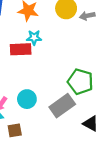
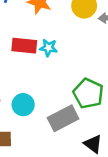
cyan star: (34, 38) -> (48, 48), moved

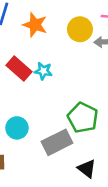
red rectangle: (24, 46) -> (19, 69), turned 35

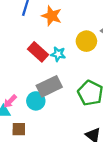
yellow circle: (80, 29) -> (86, 41), moved
gray rectangle: (57, 142) -> (49, 86), moved

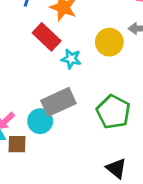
red rectangle: (38, 52) -> (47, 37), moved
brown square: (19, 129) -> (17, 144), moved

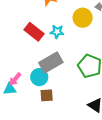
red rectangle: (47, 37) -> (34, 32), moved
brown square: (17, 144) -> (47, 95), moved

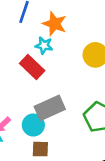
cyan star: (57, 32) -> (44, 45), moved

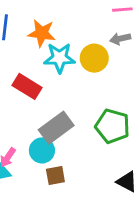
cyan star: (44, 45) -> (59, 58), moved, size x1.5

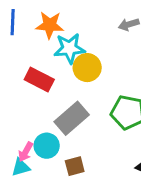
yellow circle: (94, 58) -> (87, 68), moved
cyan circle: (42, 150) -> (47, 146), moved

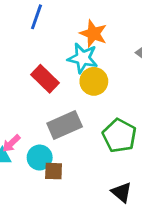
orange star: (50, 25) -> (93, 34), moved
cyan circle: (47, 146) -> (40, 158), moved

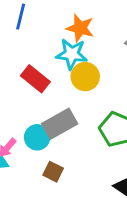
cyan circle: (40, 158) -> (37, 137), moved
brown square: (54, 171) -> (53, 172), turned 30

